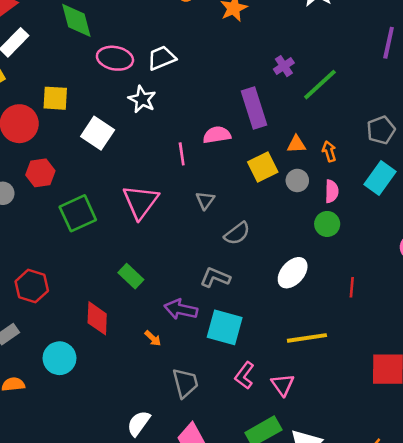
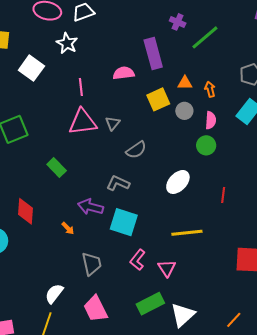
purple cross: (284, 66) -> (178, 22), turned -35
pink line: (182, 154) -> (81, 87), moved
pink triangle: (141, 202) -> (83, 122), moved, turned 44
green rectangle: (131, 276) -> (57, 168), moved

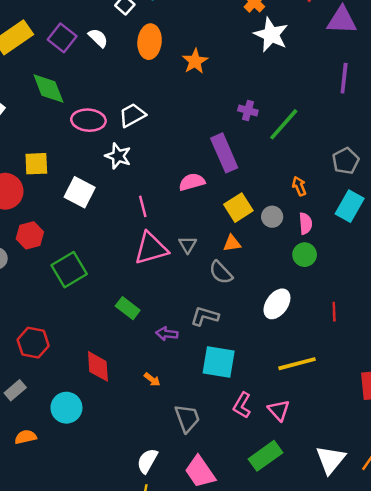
orange triangle: (185, 83) -> (232, 243), moved
gray semicircle: (136, 150) -> (221, 272), turned 90
purple arrow: (90, 207) -> (167, 334), moved, size x0.7
white triangle: (183, 315) -> (331, 460), moved

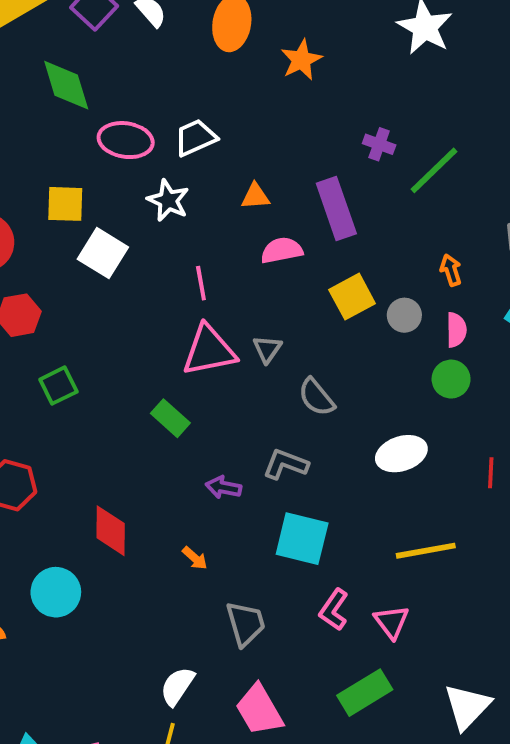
yellow square: (36, 164) -> (65, 204), moved
orange triangle: (232, 243) -> (255, 196), moved
green square: (69, 270) -> (58, 386), moved, size x0.7
white ellipse: (277, 304) -> (401, 454), turned 32
green rectangle: (128, 308) -> (170, 418), moved

